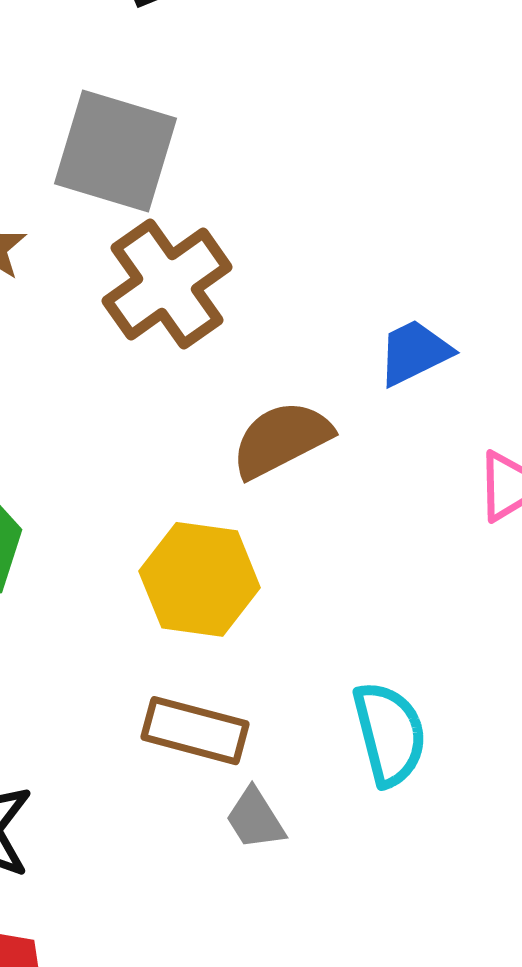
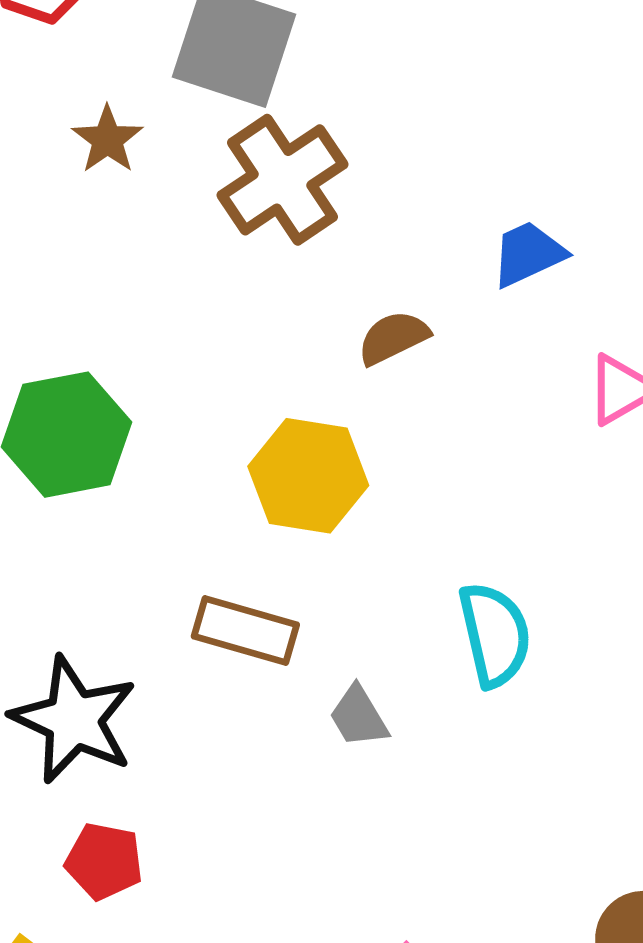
brown semicircle: (281, 439) -> (393, 338), size x0.7
brown rectangle: (195, 731) -> (245, 630), moved

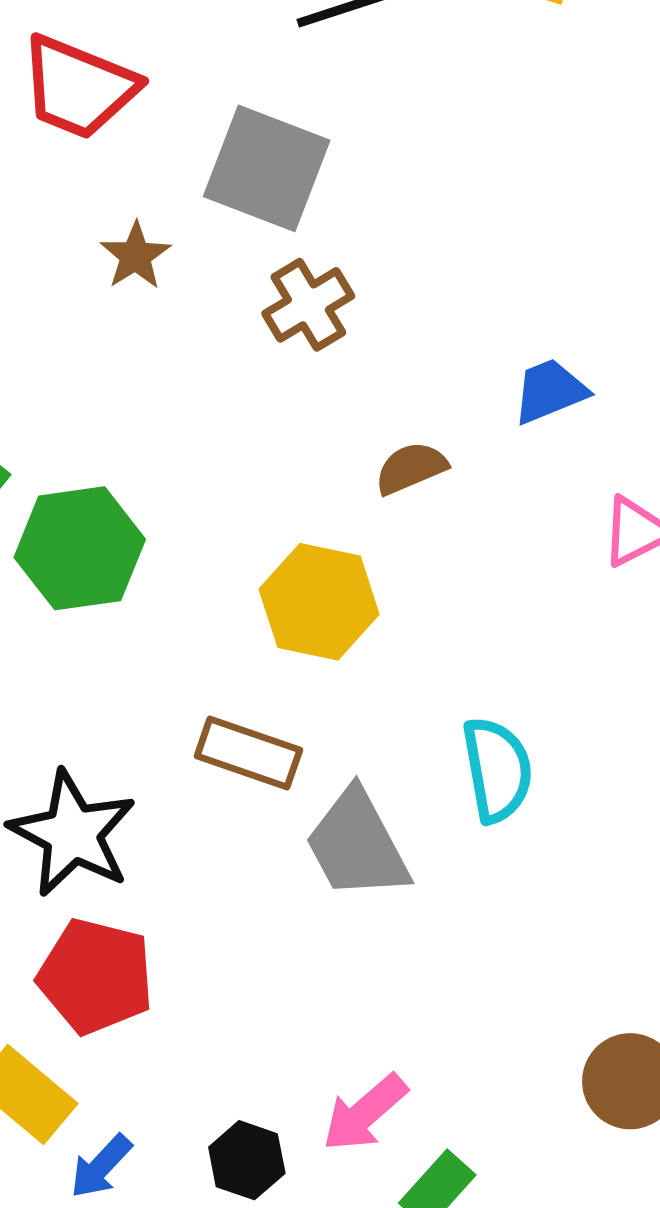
brown cross: (282, 180) -> (308, 305), size x0.7
gray trapezoid: (359, 717) -> (357, 845), size x1.8
red pentagon: (104, 861) -> (96, 976), size x1.5

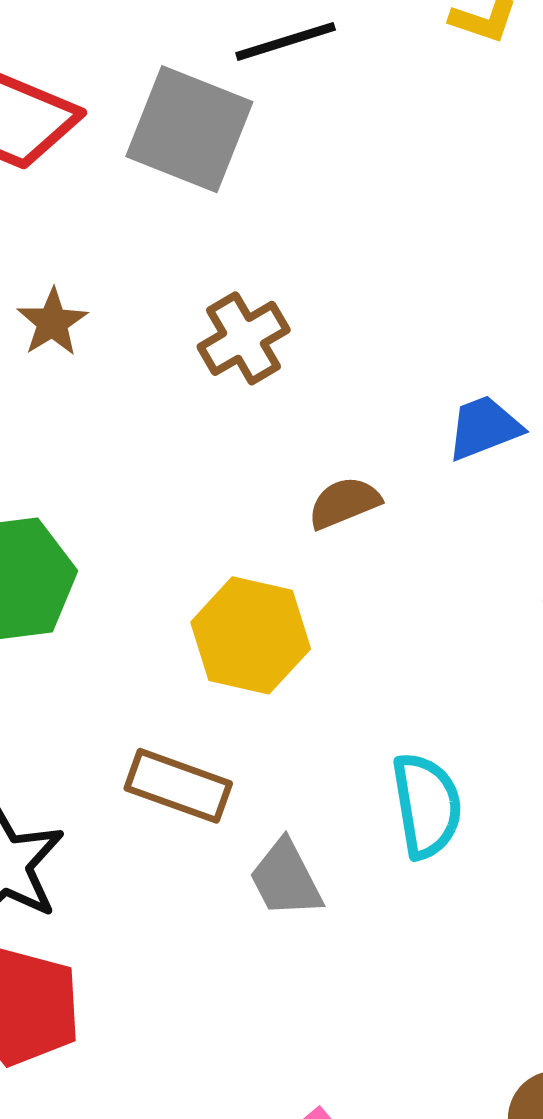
gray square: (267, 168) -> (189, 129), moved
brown star: (135, 256) -> (52, 322), moved
gray trapezoid: (357, 845) -> (286, 879), size x0.7

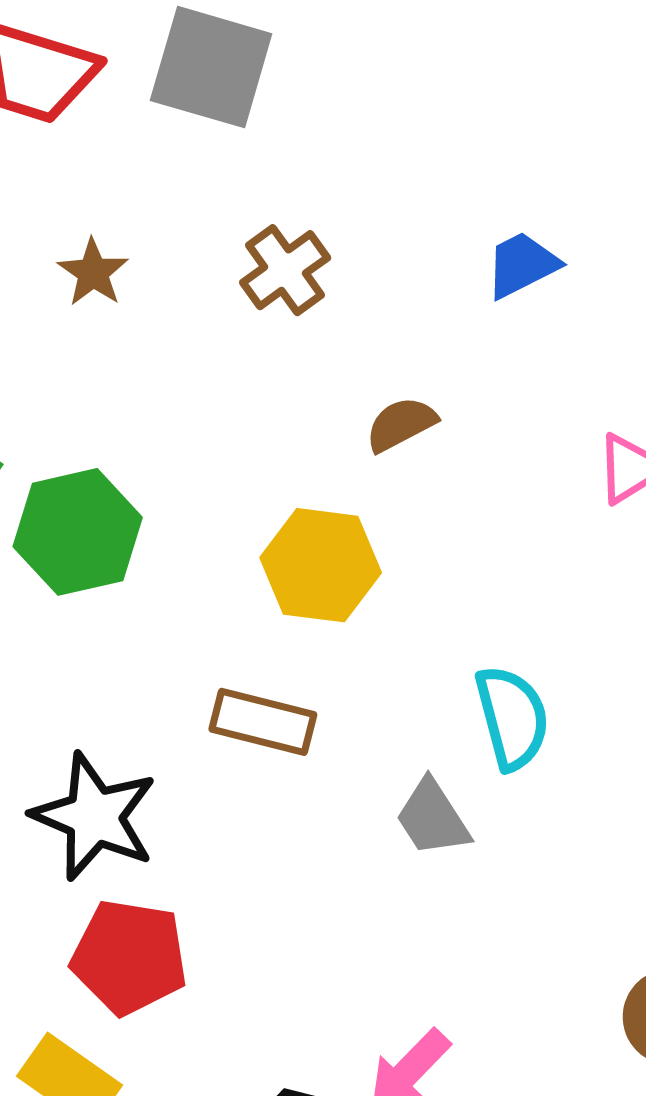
blue trapezoid: (484, 428) -> (522, 265), moved
gray trapezoid: (286, 879) -> (433, 818), moved

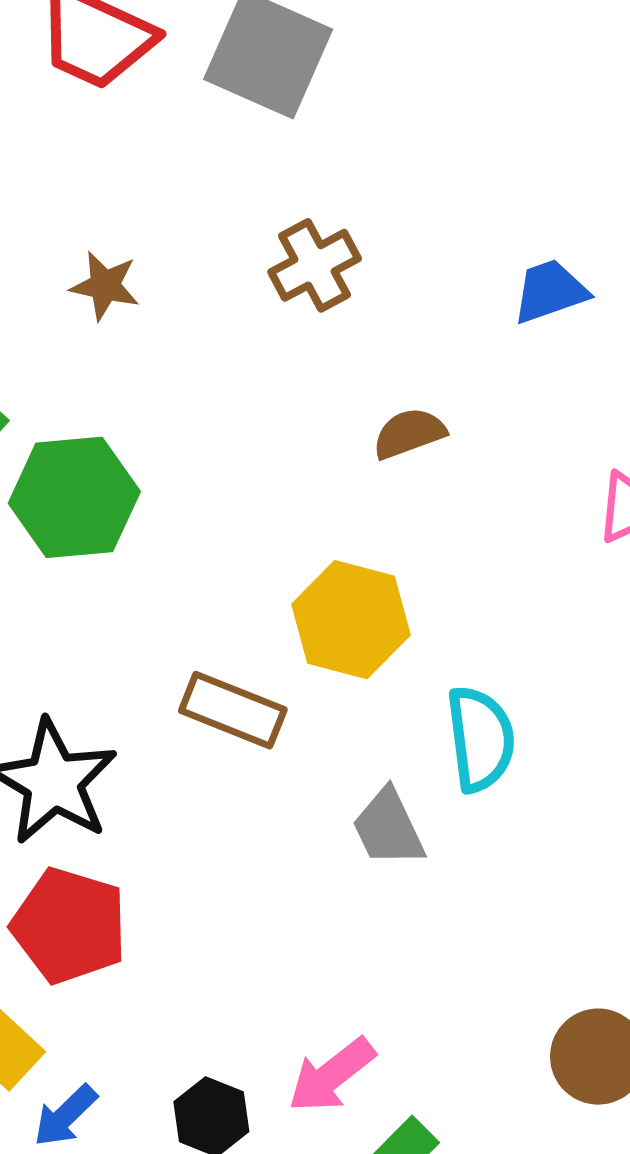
brown star: (93, 272) -> (105, 286), moved, turned -30
yellow hexagon: (321, 565) -> (351, 620), moved

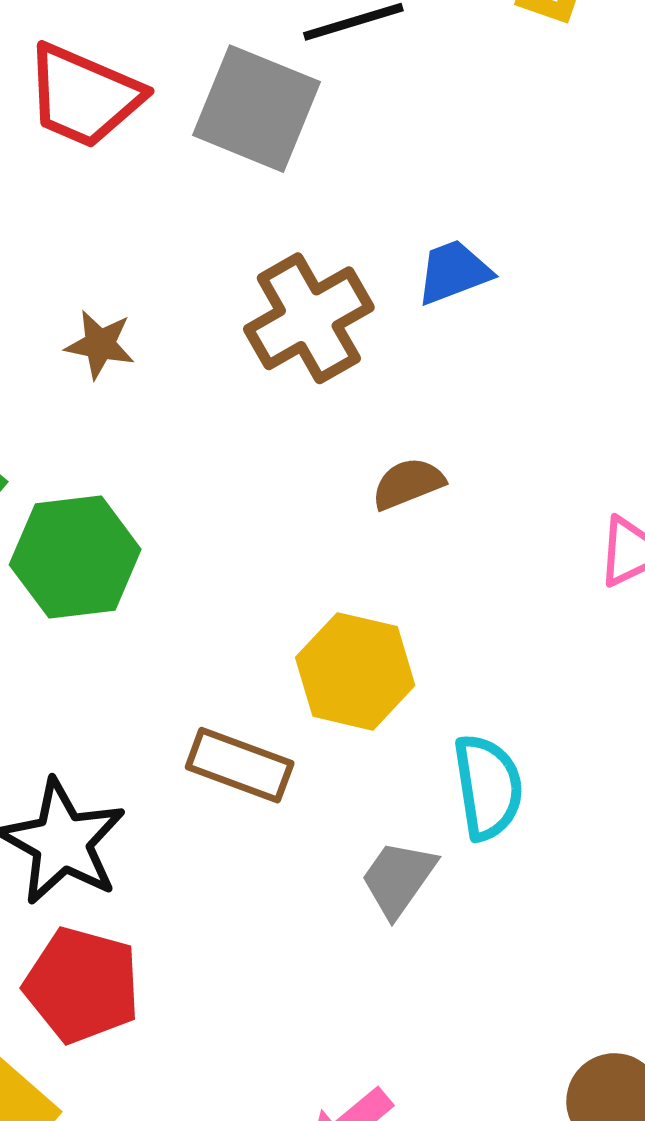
brown cross: (315, 265) -> (309, 318), size x1.4
blue trapezoid: (550, 291) -> (454, 272), moved
gray trapezoid: (388, 828) -> (398, 879), turned 62

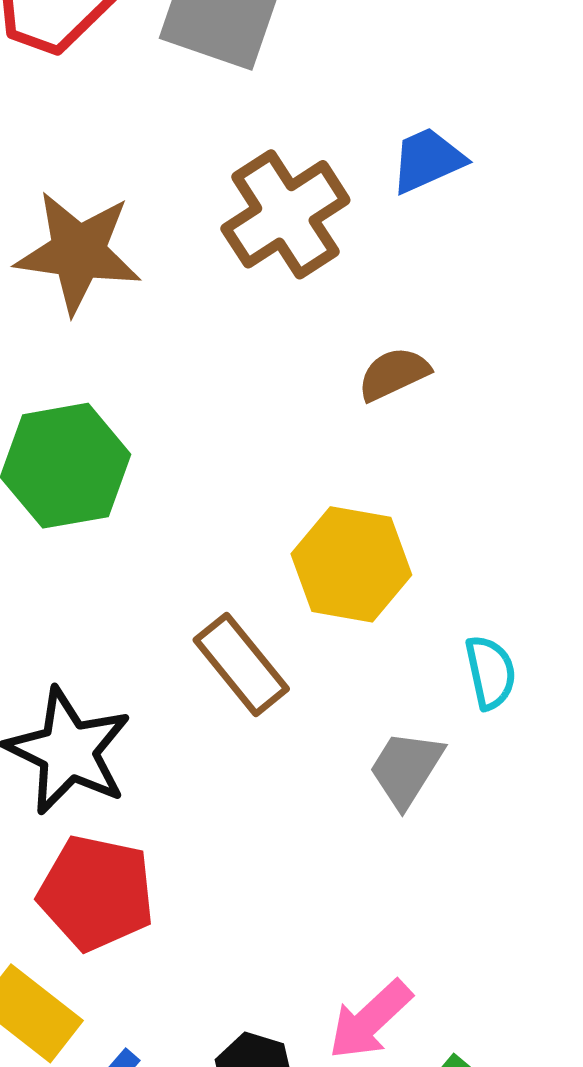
brown star: (100, 344) -> (78, 252), size x1.8
brown rectangle: (240, 765) -> (241, 664), turned 34
cyan semicircle: (488, 787) -> (490, 672), size x0.7

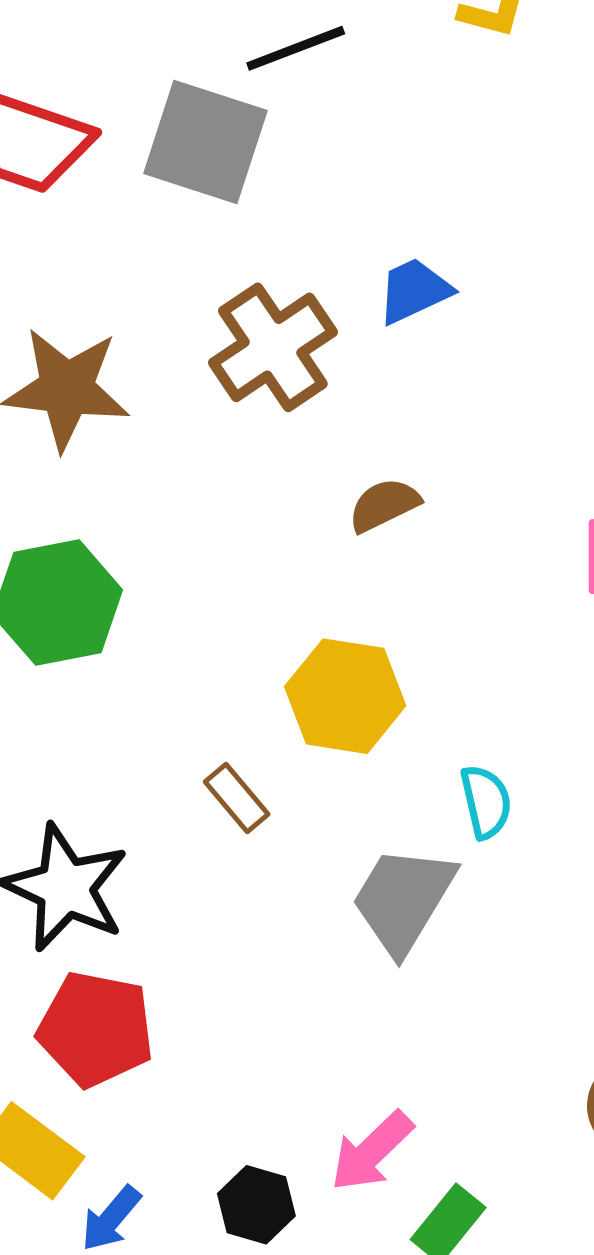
brown rectangle: (241, 664) -> (237, 798), size x0.7
gray trapezoid: (406, 769) -> (403, 900), size x1.4

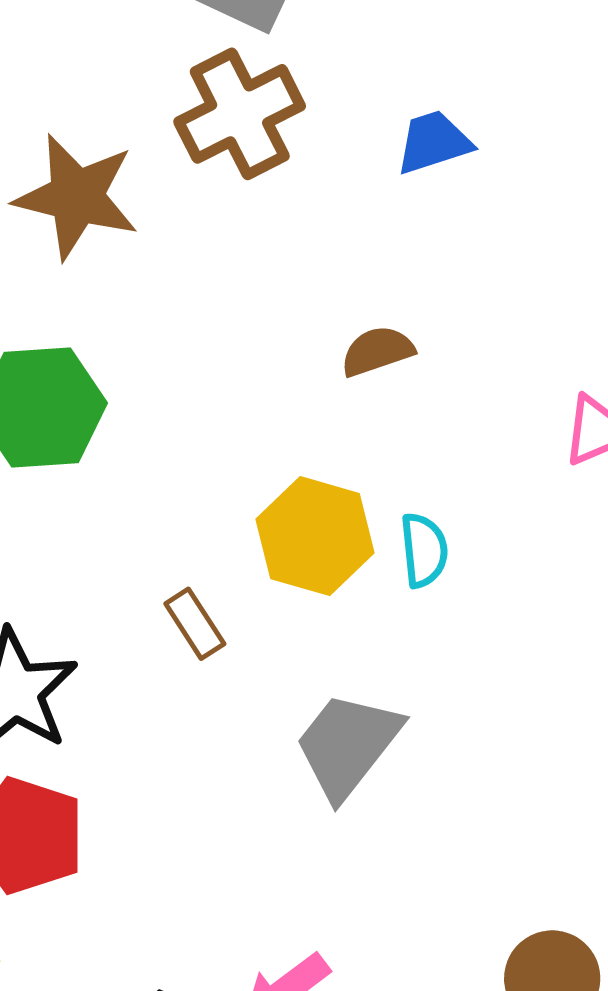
brown cross: (273, 347) -> (240, 114), moved
cyan semicircle: (486, 802) -> (424, 550), moved

